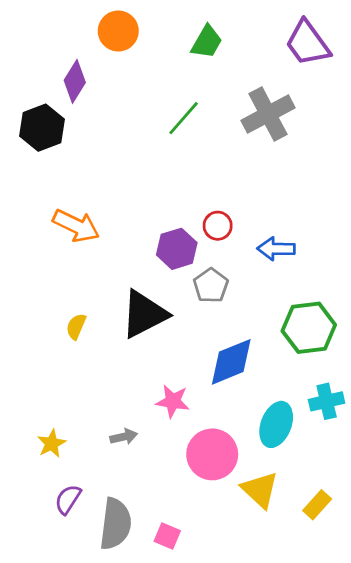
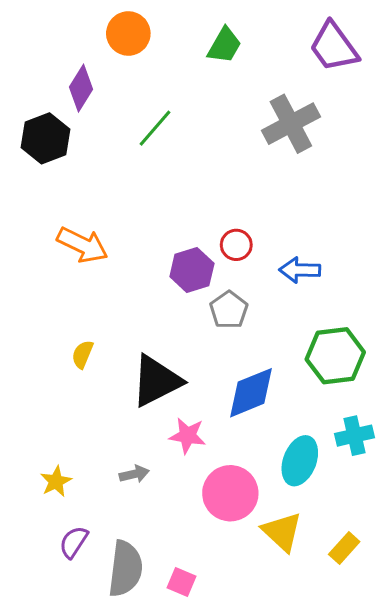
green line: (184, 118) -> (155, 128), moved
black triangle: (144, 314) -> (156, 381), moved

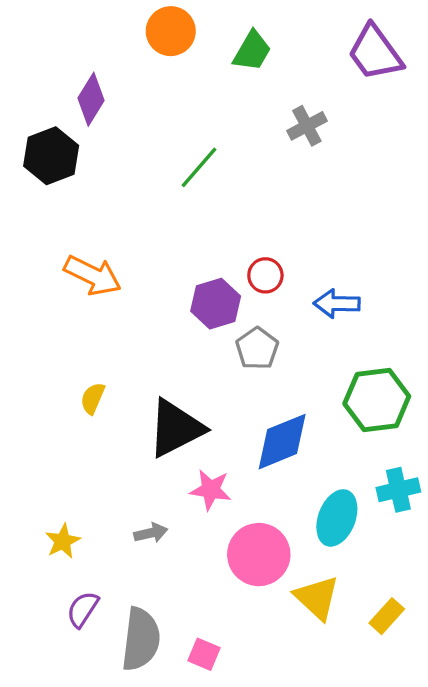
orange circle: (128, 33) -> (171, 31), moved
gray cross: (291, 124) -> (307, 126), moved, size x0.6
green line: (155, 128) -> (199, 167), moved

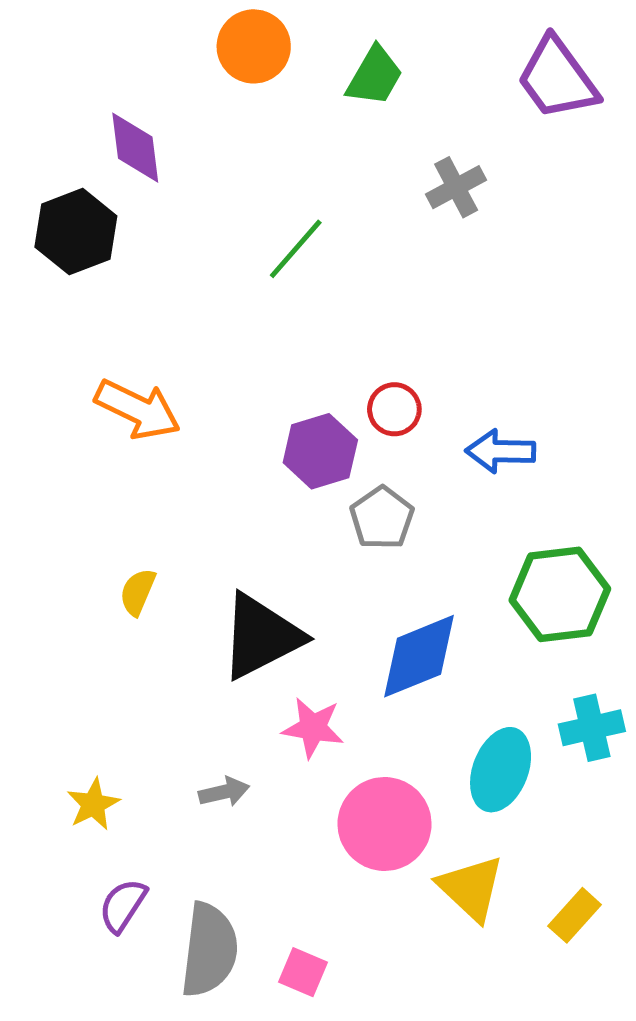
purple diamond: (91, 99) -> (135, 148), turned -39

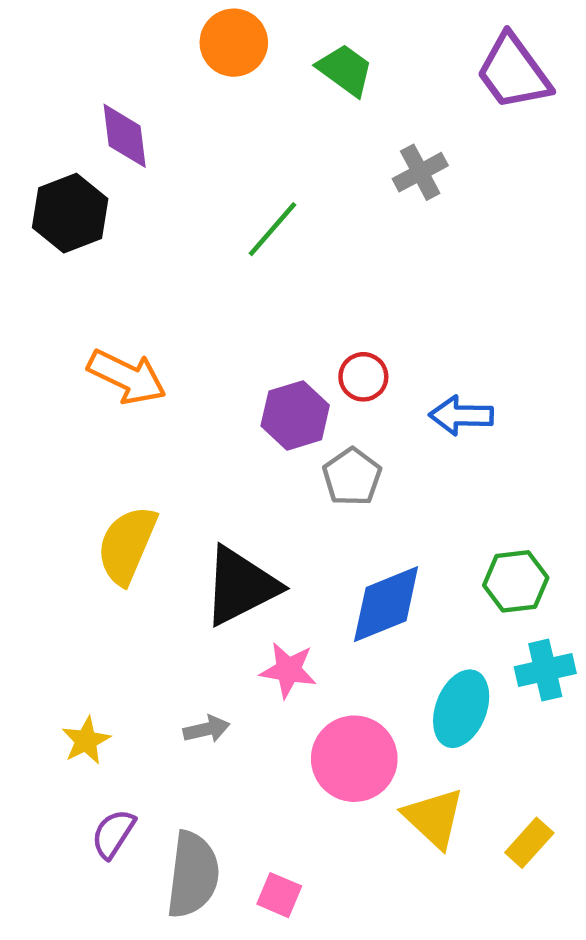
green trapezoid: (375, 76) -> (345, 70), turned -84
yellow semicircle: (138, 592) -> (127, 545), size x1.8
green hexagon: (560, 594) -> (516, 581), moved, size x0.7

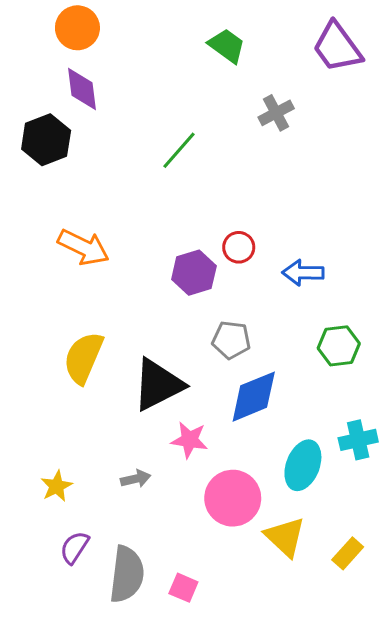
orange circle: (234, 43) -> (77, 28), moved
gray pentagon: (352, 477) -> (231, 340), moved, turned -30
green hexagon: (516, 581) -> (339, 346), moved

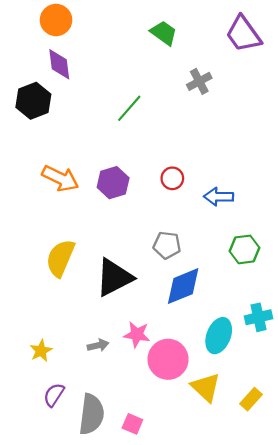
purple hexagon: (194, 273) -> (113, 183), moved
pink star: (189, 440) -> (137, 335), moved

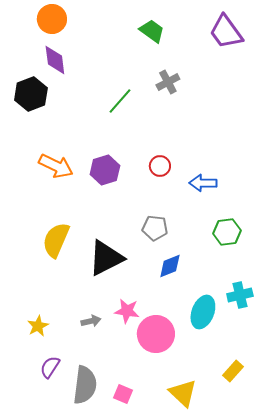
gray cross: (199, 81) -> (168, 82), moved
blue diamond: (183, 286) -> (170, 266), size x0.7
yellow triangle: (206, 387) -> (183, 393), moved

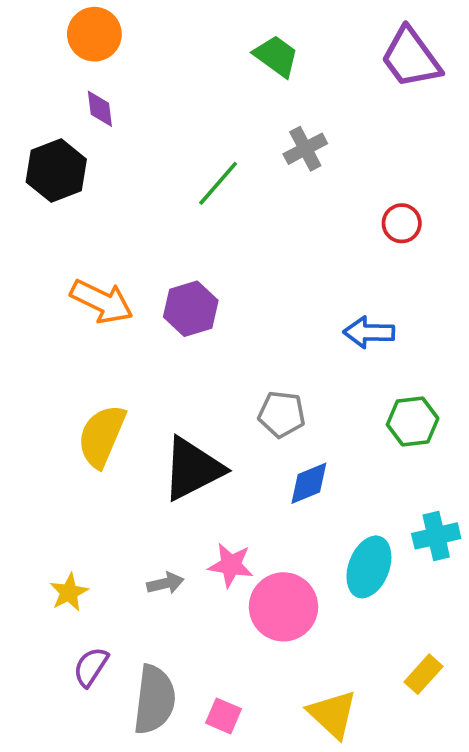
purple diamond: (55, 60) -> (100, 109), size x0.7
red circle: (160, 166) -> (402, 223), moved

